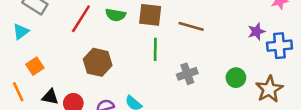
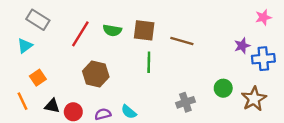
gray cross: (187, 74) -> (185, 102), moved

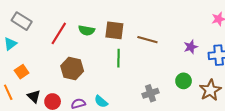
purple star: (242, 46) -> (191, 47), moved
black triangle: (52, 106) -> (34, 96), turned 32

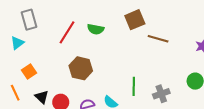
gray rectangle: (22, 21) -> (29, 20), turned 42
brown square: (114, 30) -> (135, 20), moved, turned -30
green line: (119, 58) -> (134, 86), moved

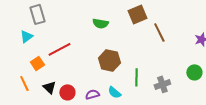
red line: (67, 32) -> (59, 49), moved, turned 30
brown line: (158, 39) -> (159, 32), turned 48
brown hexagon: (81, 68) -> (109, 60), moved

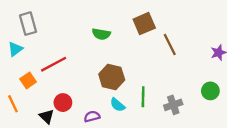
black triangle: (49, 87) -> (47, 116), moved
red circle: (67, 92) -> (63, 103), moved
cyan semicircle: (114, 92) -> (117, 105), moved

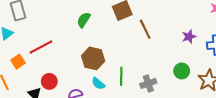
green semicircle: (101, 34) -> (84, 20), turned 112

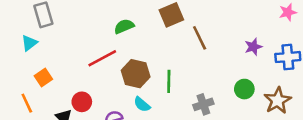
green semicircle: (84, 20) -> (124, 26), turned 35
red line: (41, 47) -> (102, 58), moved
green line: (121, 76) -> (169, 81), moved

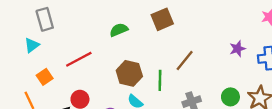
brown line: (200, 38) -> (185, 60), moved, turned 65
red line: (102, 58) -> (79, 59), moved
green circle: (244, 89) -> (230, 97), moved

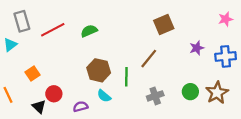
brown square: (162, 19) -> (164, 24), moved
red line: (79, 59) -> (53, 30), moved
orange square: (45, 77) -> (33, 74), moved

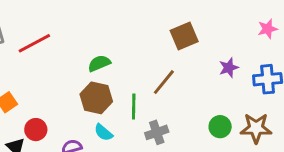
green semicircle: (89, 31) -> (99, 63), moved
brown star: (217, 93) -> (256, 128), turned 30
gray cross: (155, 96) -> (157, 132), moved

